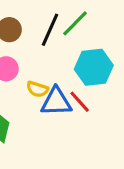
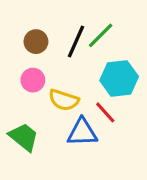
yellow semicircle: (37, 89) -> (64, 100), size x1.4
blue triangle: (56, 102) -> (82, 132), moved

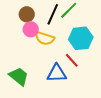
pink circle: (33, 80) -> (31, 29), moved
yellow semicircle: (64, 100) -> (45, 38), moved

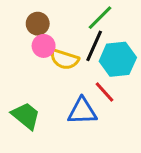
black line: (53, 14) -> (94, 46), moved

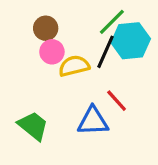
yellow semicircle: (64, 59) -> (74, 66), turned 148
cyan hexagon: (118, 59) -> (131, 41), moved

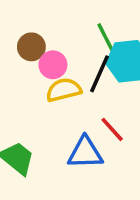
green line: (112, 22) -> (107, 40), turned -72
pink circle: (52, 52) -> (53, 65), moved

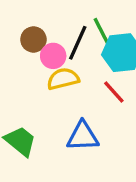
black line: (100, 74) -> (78, 43), moved
red line: (112, 129) -> (114, 92), moved

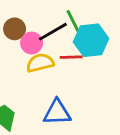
black line: (78, 43) -> (53, 32), turned 36
red line: (114, 92) -> (71, 57), moved, turned -50

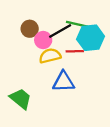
green line: (74, 23) -> (77, 24), turned -50
blue triangle: (57, 112) -> (63, 82), moved

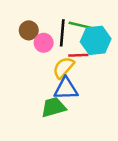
black line: (60, 31) -> (62, 33), turned -55
yellow semicircle: (50, 56) -> (63, 68), moved, turned -35
green trapezoid: (21, 99) -> (54, 107), moved, turned -55

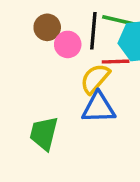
green trapezoid: (54, 107) -> (44, 133), moved, turned -60

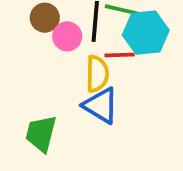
yellow semicircle: (95, 79) -> (97, 74), turned 140
blue triangle: (99, 108) -> (101, 106), turned 33

